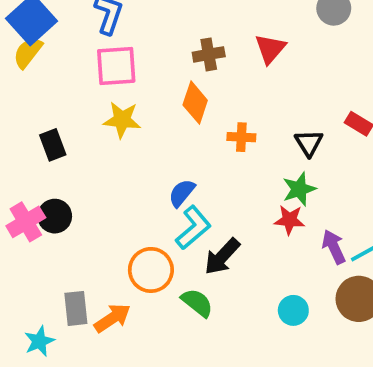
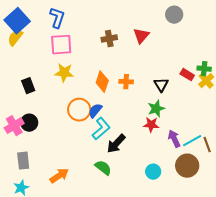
orange diamond: (195, 103) -> (102, 82), moved
orange circle: (151, 270) -> (79, 110), moved
gray rectangle: (76, 308) -> (23, 161), moved

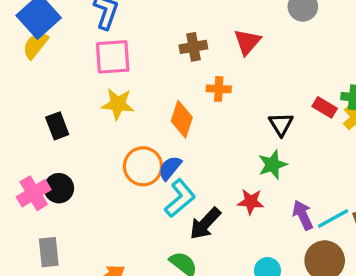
orange cross: (126, 82) -> (219, 89), moved
red star: (151, 125) -> (251, 202), moved

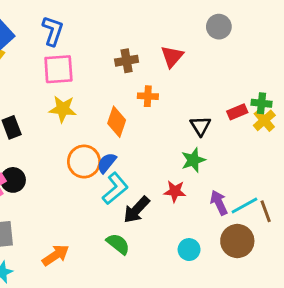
red rectangle: (325, 107) -> (237, 112), turned -54

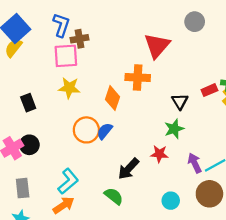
red triangle: (172, 56) -> (157, 46), size x1.4
brown cross: (127, 61) -> (80, 39), moved
orange cross: (148, 96) -> (138, 78), size x1.5
cyan L-shape: (115, 188) -> (68, 181), moved

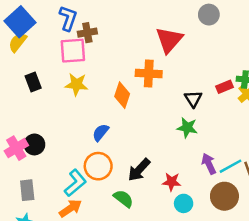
black rectangle: (28, 103) -> (33, 82), moved
green star: (174, 129) -> (187, 128), turned 30
orange circle: (86, 130) -> (98, 166), moved
blue semicircle: (105, 131) -> (101, 132), moved
red star: (159, 154) -> (172, 182), moved

